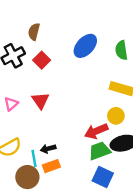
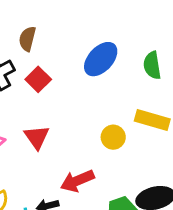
yellow circle: (116, 116) -> (113, 137), moved
red arrow: (96, 131) -> (77, 181), moved

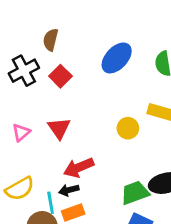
red arrow: (77, 181) -> (79, 168), moved

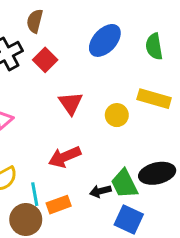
red triangle: (59, 128) -> (71, 103), moved
black arrow: (69, 190) -> (100, 191), moved
green trapezoid: (135, 193) -> (124, 184), turned -96

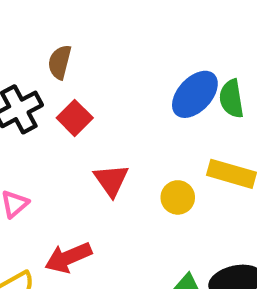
blue ellipse: (105, 40) -> (195, 94), moved
red arrow: (65, 157) -> (68, 258), moved

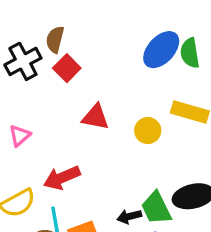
brown semicircle: (60, 62) -> (55, 40), moved
red triangle: (111, 180) -> (95, 117), turned -44

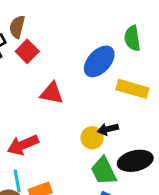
blue ellipse: (161, 50) -> (99, 61), moved
yellow circle: (148, 131) -> (92, 138), moved
black arrow: (129, 217) -> (108, 129), moved

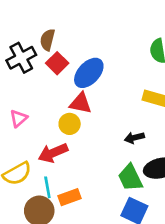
blue ellipse: (99, 61) -> (89, 73), moved
yellow circle: (92, 138) -> (70, 124), moved

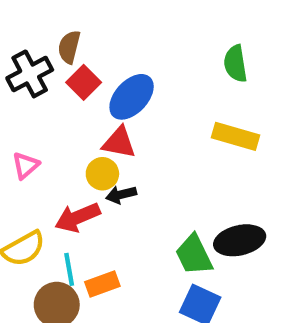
black arrow: (134, 138) -> (121, 195), moved

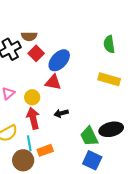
brown semicircle: (69, 47) -> (29, 36), turned -105
yellow circle: (102, 174) -> (32, 97), moved
black arrow: (121, 195) -> (61, 113), moved
red arrow: (77, 217) -> (33, 118), turned 100

